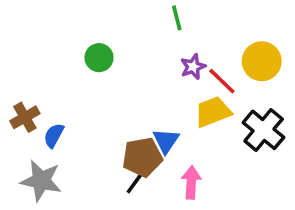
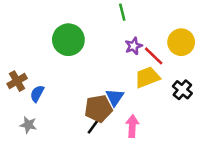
green circle: (99, 58) -> (68, 40), size x1.6
black cross: (264, 130) -> (182, 90), size x0.7
gray star: (41, 181) -> (28, 125), size x0.6

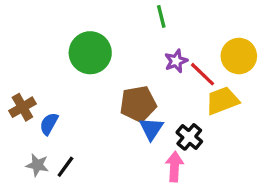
yellow trapezoid: (147, 77) -> (222, 101), moved
black cross: (182, 90) -> (189, 137), moved
brown pentagon: (98, 109) -> (138, 104), moved
black line: (93, 126) -> (65, 167), moved

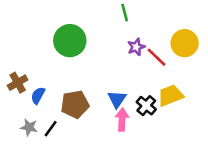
yellow trapezoid: (222, 101) -> (171, 95), moved
brown pentagon: (138, 104) -> (75, 104), moved
pink arrow: (174, 167) -> (122, 120), moved

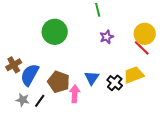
red line: (157, 57) -> (142, 48), moved
blue semicircle: (38, 95) -> (30, 75), size x1.6
brown pentagon: (75, 104) -> (59, 82), turned 30
pink arrow: (122, 120) -> (75, 94), moved

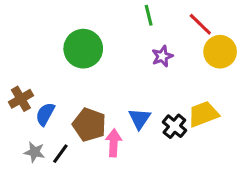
red line: (142, 48) -> (200, 24), moved
blue semicircle: (30, 75) -> (45, 114), size x0.7

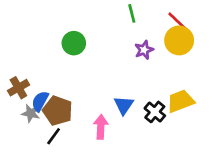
green circle: (83, 49) -> (74, 43), size x0.7
yellow circle: (220, 52) -> (179, 40), moved
brown pentagon: (89, 125) -> (58, 111), moved
gray star: (35, 152) -> (31, 113), moved

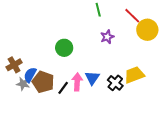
yellow circle: (179, 40) -> (147, 30), moved
green circle: (74, 43) -> (64, 48), moved
pink arrow: (101, 127) -> (77, 82), moved
black line: (54, 136) -> (63, 88), moved

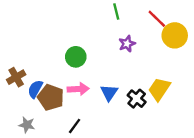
yellow trapezoid: (134, 75) -> (159, 89), turned -35
pink arrow: (77, 82) -> (78, 89), moved, turned 84
gray star: (23, 84) -> (27, 125), moved
black line: (63, 88) -> (75, 126), moved

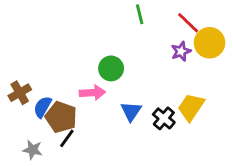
purple star: (127, 44) -> (181, 51), moved
green circle: (76, 57) -> (111, 68), moved
pink arrow: (78, 89) -> (92, 93), moved
black line: (75, 126) -> (67, 138), moved

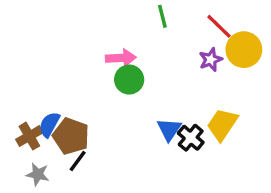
brown cross: (20, 93) -> (29, 136), moved
pink arrow: (92, 93) -> (121, 58), moved
blue triangle: (131, 111) -> (169, 129), moved

